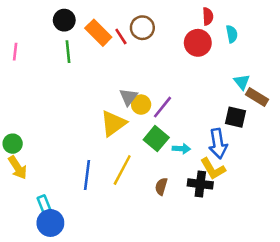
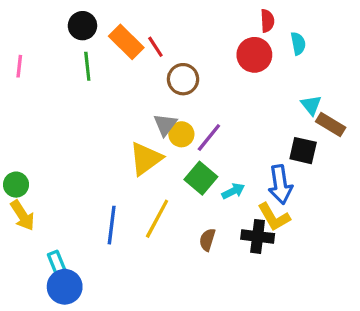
brown circle: (142, 28) -> (183, 79), moved
cyan arrow: (181, 149) -> (233, 191), turned -30

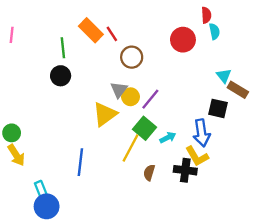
red semicircle: (267, 21) -> (206, 15), moved
black circle: (82, 26) -> (61, 76), moved
pink line: (19, 66) -> (12, 35), moved
yellow line: (157, 219) -> (131, 148), moved

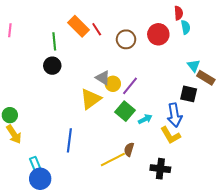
brown circle: (132, 57) -> (126, 39), moved
gray triangle: (119, 90) -> (103, 78), turned -35
yellow line: (131, 148) -> (113, 160), moved, turned 35
black cross: (185, 170) -> (160, 169), moved

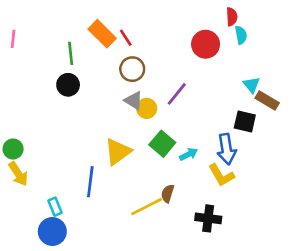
brown circle: (126, 39) -> (132, 69), moved
purple line: (130, 86) -> (177, 94), moved
yellow triangle: (91, 99) -> (118, 152), moved
cyan rectangle: (35, 164) -> (55, 207), moved

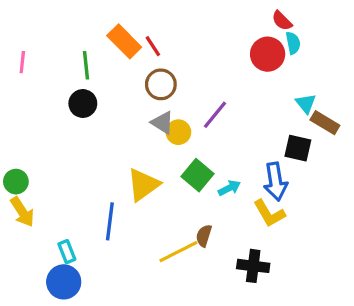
red semicircle: (232, 17) -> (282, 21), turned 138
pink line: (13, 39) -> (22, 62), moved
red circle: (206, 44) -> (268, 54), moved

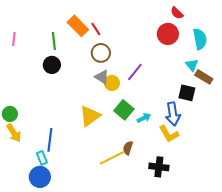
cyan semicircle: (293, 43) -> (200, 39), moved, size x1.5
blue line: (110, 221) -> (50, 140), moved

